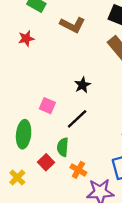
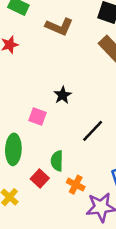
black star: (82, 85) -> (63, 95), moved
black line: (77, 119) -> (93, 131), moved

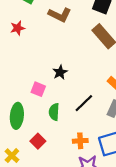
green semicircle: (57, 161) -> (54, 112), moved
orange cross: (76, 185) -> (80, 141), moved, turned -32

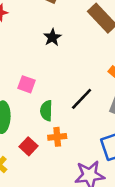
black star: (60, 72) -> (52, 37), moved
orange cross: (80, 141) -> (57, 137), moved

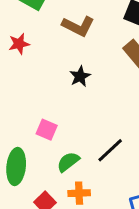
green semicircle: (46, 111) -> (68, 162), turned 48

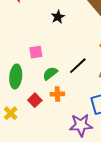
pink square: (47, 130) -> (36, 52), turned -32

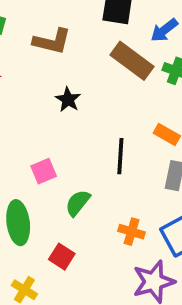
black line: (78, 66) -> (120, 156), moved, turned -30
orange cross: (57, 94) -> (132, 232), moved, turned 32

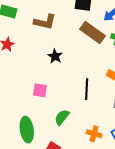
pink square: (44, 171) -> (40, 90), moved, turned 32

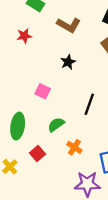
orange cross: (94, 134) -> (74, 147), moved

